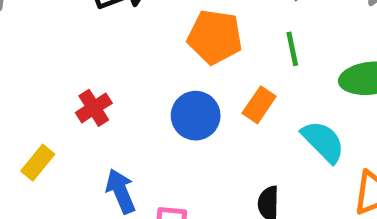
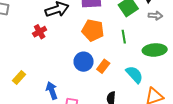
orange rectangle: (259, 105) -> (103, 66), moved
red cross: (94, 108) -> (40, 32), moved

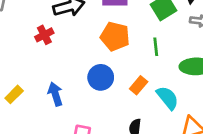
orange rectangle: (103, 66) -> (139, 85), moved
blue arrow: (52, 91) -> (55, 94), moved

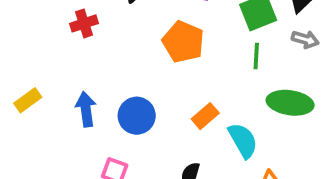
green line: (156, 47) -> (256, 56), moved
blue circle: (101, 77) -> (137, 116), moved

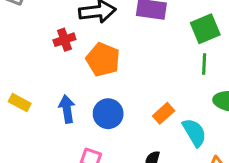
orange pentagon: (183, 42) -> (103, 59), moved
yellow rectangle: (28, 100) -> (20, 102), turned 65

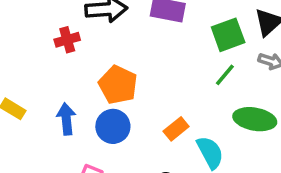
orange pentagon: (103, 59) -> (118, 85), moved
green line: (204, 64) -> (225, 75), turned 35

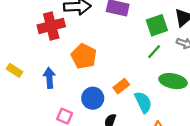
red cross: (67, 40) -> (51, 26), size x1.6
blue circle: (113, 126) -> (93, 98), moved

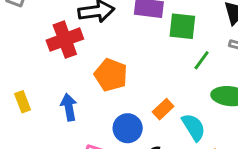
green square: (157, 25) -> (182, 26), moved, turned 30
yellow rectangle: (14, 70) -> (23, 102), turned 42

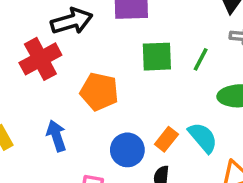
green square: (182, 26) -> (157, 57), moved
orange rectangle: (163, 109) -> (166, 139), moved

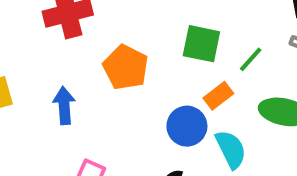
orange rectangle: (166, 139) -> (218, 96), moved
blue circle: (127, 150) -> (187, 126), moved

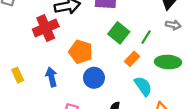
green square: (201, 44) -> (119, 33), turned 36
blue circle: (187, 126) -> (94, 78), moved

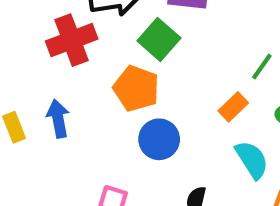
green square: (119, 33) -> (159, 39), moved
blue arrow: (51, 77) -> (58, 119), moved

